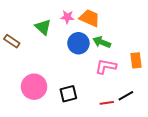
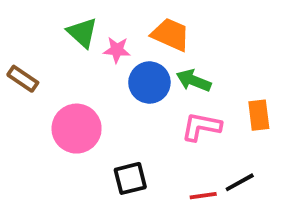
pink star: (67, 17) -> (117, 50), moved
green triangle: (43, 27) -> (82, 33), moved
pink circle: (34, 87) -> (77, 129), moved

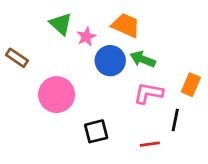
pink star: (117, 50) -> (86, 37), turned -30
orange rectangle: (259, 115) -> (191, 85), turned 30
black line: (240, 182) -> (175, 120), moved, turned -50

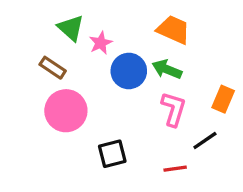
orange trapezoid: (126, 25) -> (173, 30), moved
brown rectangle: (17, 58) -> (53, 68), moved
pink L-shape: (148, 93) -> (173, 109), turned 96
black line: (175, 120) -> (205, 140), turned 45

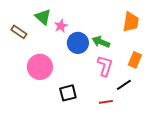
orange trapezoid: (173, 30) -> (131, 22), moved, turned 75
brown rectangle: (53, 68) -> (19, 32), moved

